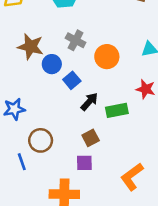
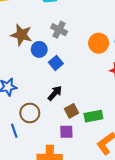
orange circle: (107, 57) -> (99, 43), moved
black arrow: (89, 102) -> (55, 93), moved
green rectangle: (117, 110) -> (93, 116), moved

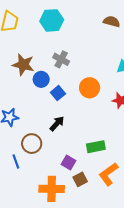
orange circle: (99, 43) -> (90, 88), moved
brown square: (72, 111) -> (80, 179), moved
purple square: (66, 132) -> (68, 162), turned 32

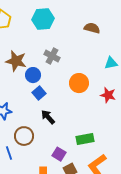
brown semicircle: (112, 21) -> (92, 28), moved
blue square: (58, 93) -> (39, 93), moved
black arrow: (57, 124) -> (48, 117), turned -84

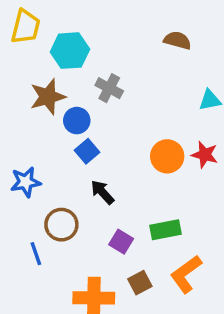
cyan hexagon: (43, 19) -> (70, 51), moved
brown star: (16, 61) -> (48, 97), turned -30
orange circle: (79, 83) -> (167, 156), moved
purple square: (59, 154) -> (121, 242), moved

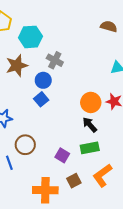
brown semicircle: (177, 40) -> (109, 26), moved
blue circle: (77, 121) -> (43, 80), moved
black arrow: (102, 192) -> (90, 125), moved

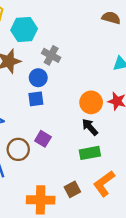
blue square: (41, 99) -> (36, 99), turned 32
purple square: (62, 155) -> (43, 139), moved

